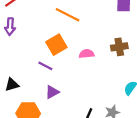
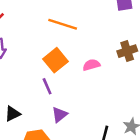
purple line: (45, 66) -> (47, 86), turned 48

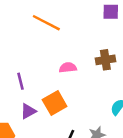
orange square: (56, 60) -> (55, 103), moved

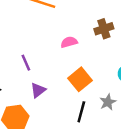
orange square: (55, 103) -> (80, 79), moved

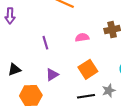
purple line: (26, 63) -> (45, 43), moved
black line: (81, 112) -> (86, 96), turned 60

